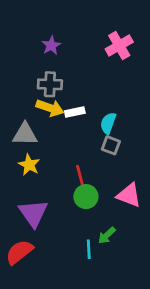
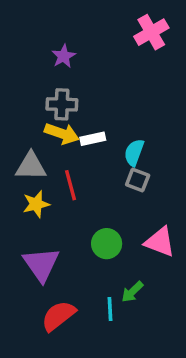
pink cross: (119, 46) -> (151, 32), moved
yellow star: (29, 165) -> (36, 204), turned 30
red line: (80, 177) -> (70, 185), moved
red semicircle: (19, 252) -> (58, 316), moved

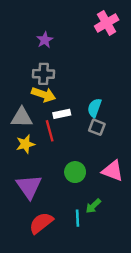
white rectangle: (93, 139) -> (62, 114), moved

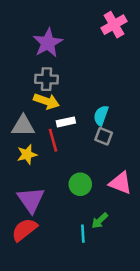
purple star: (45, 40) -> (48, 43), size x1.6
red semicircle: (41, 223) -> (24, 230), moved

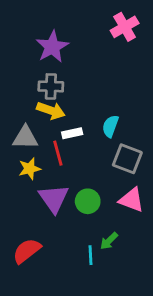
gray square: (104, 136) -> (127, 159), moved, size x1.5
purple triangle: (31, 200) -> (54, 198), moved

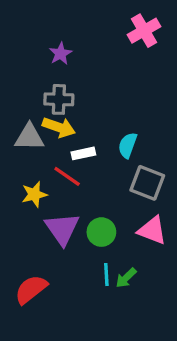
purple star: (52, 47) -> (60, 54), size x0.6
gray triangle: (25, 137) -> (29, 137), moved
red line: (58, 153) -> (67, 176), turned -40
cyan line: (91, 255) -> (106, 275), moved

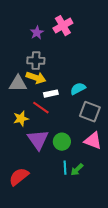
pink cross: (144, 31) -> (63, 26), moved
cyan semicircle: (128, 145) -> (78, 89), turned 42

